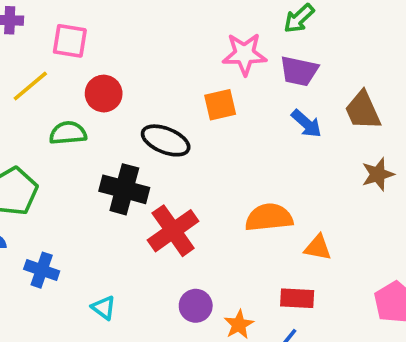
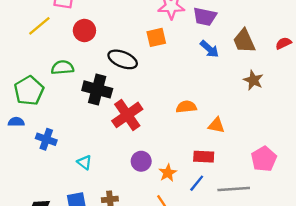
green semicircle: (68, 133) -> (62, 68), moved
brown star: (378, 174) -> (253, 80), turned -30
orange semicircle: (269, 217) -> (186, 107), size x0.7

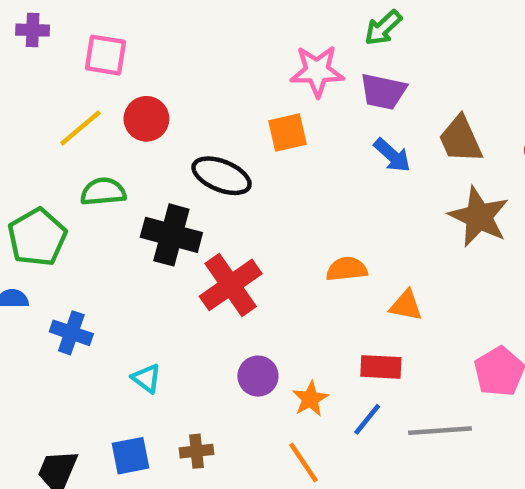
yellow line: (39, 26) -> (80, 128), moved
brown star: (253, 80) -> (479, 217), size x1.5

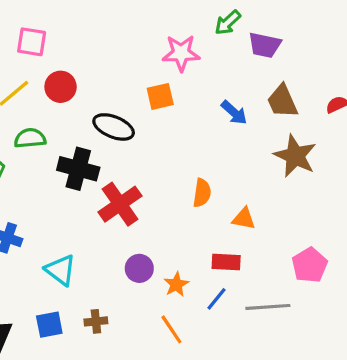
purple trapezoid: (383, 92) -> (265, 45), moved
orange semicircle: (347, 269) -> (202, 193), turned 104
cyan triangle: (146, 378) -> (61, 270), size x1.5

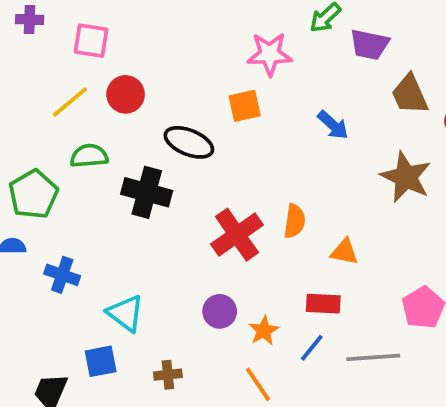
brown trapezoid: (282, 101) -> (410, 94), moved
red cross: (120, 204) -> (237, 235), moved
blue square: (49, 325) -> (101, 361), moved

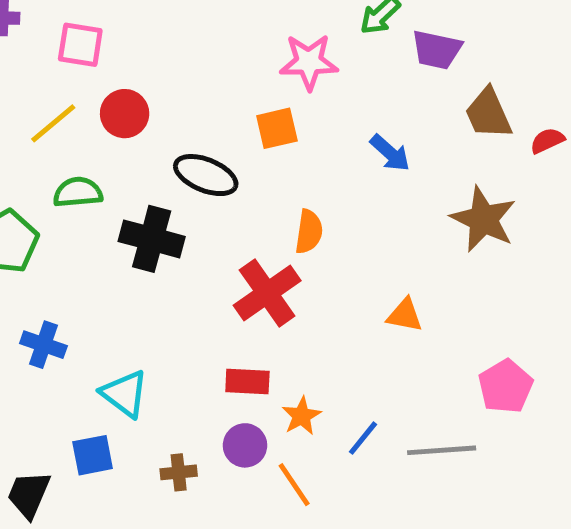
orange semicircle: (295, 221) -> (309, 232), moved
red rectangle: (323, 304) -> (247, 381), moved
purple circle: (220, 311) -> (245, 445), moved

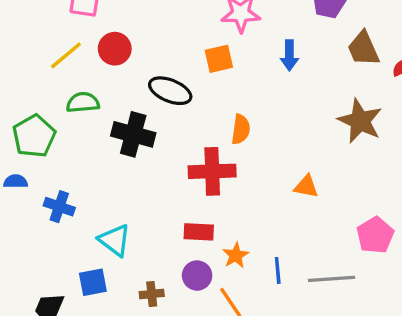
blue arrow: (390, 153) -> (289, 55), moved, turned 48
red cross: (267, 293) -> (212, 171), turned 33
blue line: (363, 438) -> (278, 270), turned -44

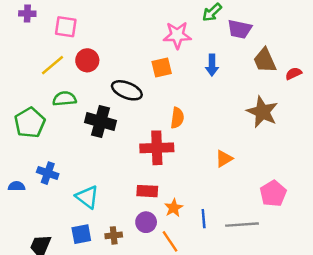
blue semicircle: (16, 181) -> (17, 186), moved
orange triangle: (306, 186) -> (224, 159), turned -42
blue square: (93, 282) -> (81, 234), moved

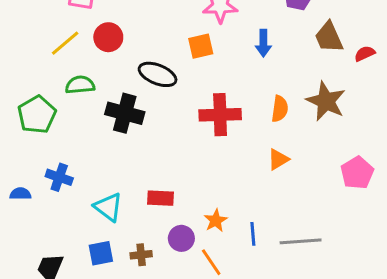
orange semicircle: (177, 118) -> (280, 109), moved
red cross: (157, 148) -> (220, 115), moved
red rectangle: (147, 191) -> (160, 198), moved
pink pentagon: (273, 193) -> (357, 173), moved

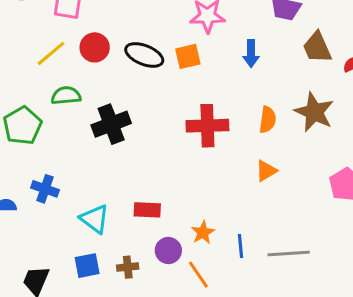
black ellipse: (158, 74) -> (144, 55), moved
black cross: (125, 113) -> (111, 124), turned -36

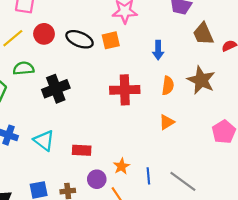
blue arrow: (251, 53) -> (158, 50), moved
cyan triangle: (95, 219) -> (44, 140), moved
gray line: (289, 254) -> (183, 181), turned 40

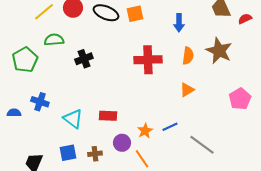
black cross: (56, 89) -> (84, 59), size x0.7
cyan triangle: (44, 140) -> (73, 119), moved
blue line: (148, 176) -> (170, 127), moved, turned 70

